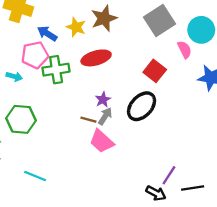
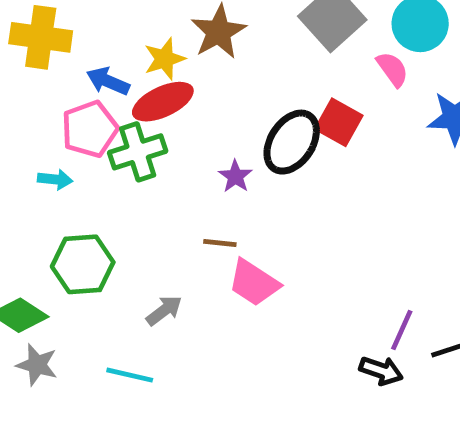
yellow star: (76, 27) -> (164, 59), turned -30
red ellipse: (96, 58) -> (163, 102), moved
purple star: (103, 100) -> (235, 176), moved
black ellipse: (142, 106) -> (292, 142), moved
gray arrow: (105, 116) -> (164, 310), moved, turned 30

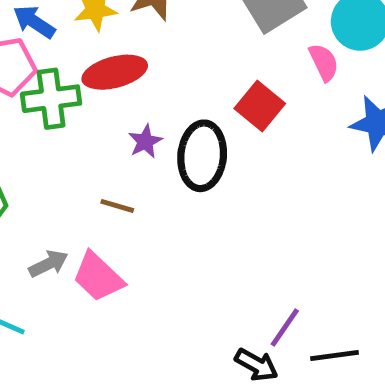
red ellipse: (163, 102) -> (115, 72), moved
black ellipse: (292, 142) -> (202, 156), moved, turned -38
pink trapezoid: (254, 283) -> (98, 277), moved

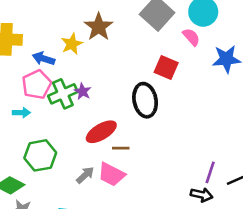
red ellipse: (115, 72) -> (101, 132), moved
purple star: (145, 141) -> (83, 91), moved
brown line: (117, 206) -> (121, 148), moved

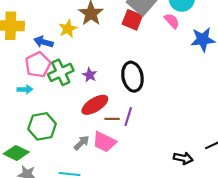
red square: (166, 68) -> (132, 20), moved
purple star: (83, 91) -> (90, 75), moved
purple line: (210, 172) -> (128, 117), moved

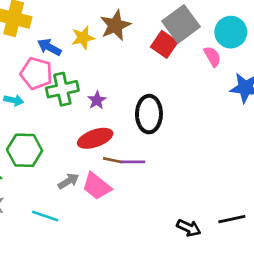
pink pentagon: (38, 65) -> (36, 73), turned 30
purple line: (128, 117) -> (133, 162), turned 60

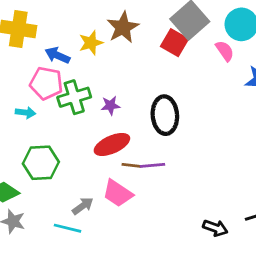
purple star: (97, 100) -> (110, 105), turned 30
gray arrow: (68, 181) -> (83, 206), moved

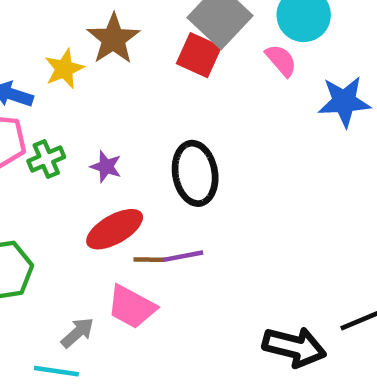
green cross: (74, 97) -> (46, 159), size x0.7
purple star: (110, 105) -> (106, 167), turned 30
black arrow: (215, 228) -> (294, 347), size x1.5

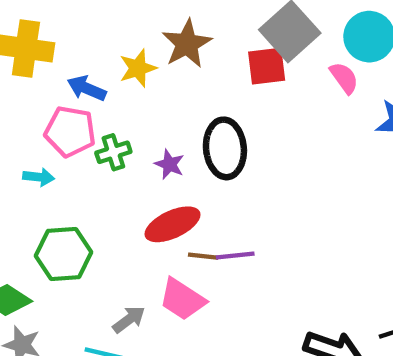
red square: (199, 55) -> (267, 66), turned -36
black ellipse: (195, 173) -> (225, 148), moved

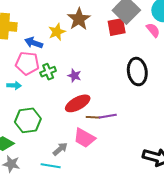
black ellipse: (225, 148) -> (137, 72), moved

